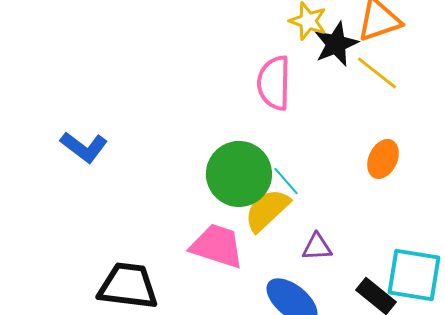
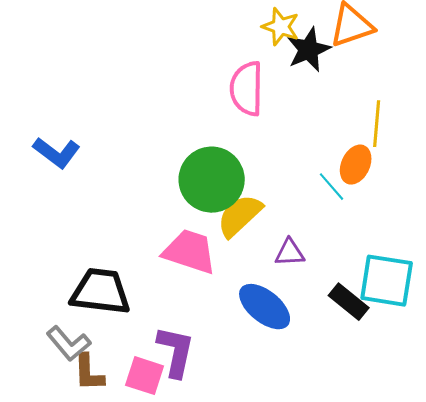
yellow line: (377, 73) -> (377, 124), moved, turned 57
cyan line: (286, 181) -> (332, 187), moved

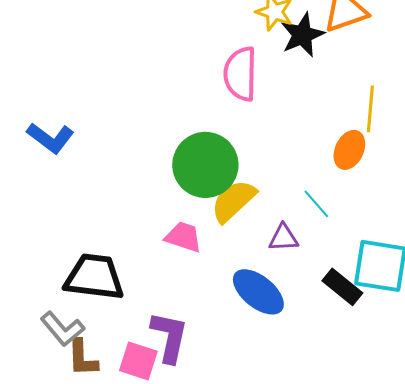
cyan line: (332, 187) -> (316, 204), moved
pink trapezoid: (190, 252) -> (183, 237), size x0.7

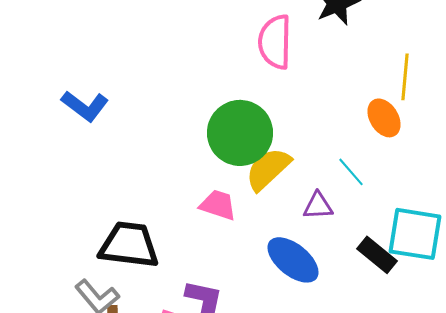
orange ellipse: (349, 150) -> (384, 118), turned -57

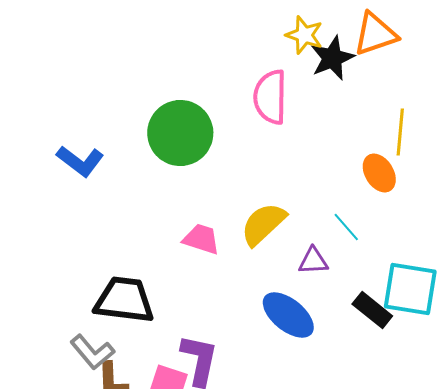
green circle: (240, 133) -> (180, 133), moved
pink trapezoid: (218, 205) -> (201, 239), moved

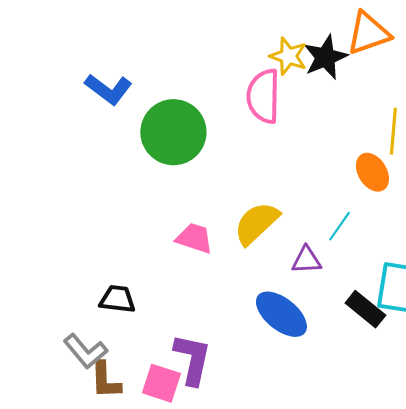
yellow star: (304, 35) -> (288, 56), moved
blue L-shape: (80, 161) -> (108, 89), moved
cyan line: (346, 227) -> (339, 226), turned 76
black trapezoid: (124, 300) -> (117, 299), size x0.6

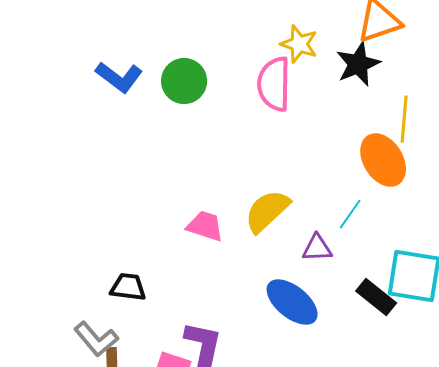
black star: (325, 57) -> (358, 64), moved
green circle: (173, 132) -> (184, 81), moved, size x0.7
orange ellipse: (372, 172) -> (383, 160), size x1.4

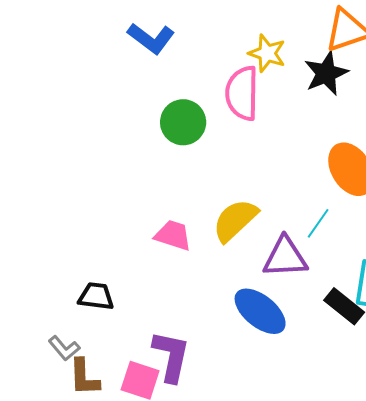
blue L-shape: (119, 77) -> (151, 38), moved
green circle: (184, 81) -> (183, 122), moved
purple triangle: (317, 248) -> (285, 257), size x1.5
gray L-shape: (96, 339) -> (64, 348), size x0.7

